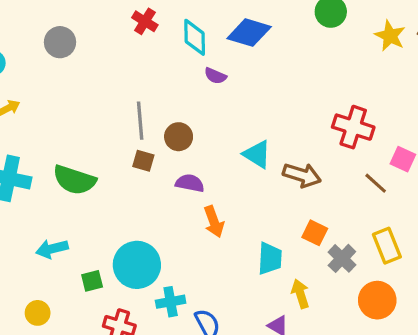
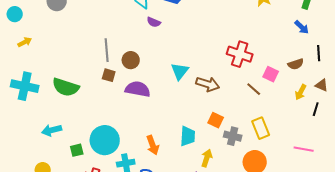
cyan triangle: (257, 154) -> (180, 71), turned 36
purple semicircle: (190, 183) -> (138, 89), size x1.4
orange arrow: (214, 222) -> (153, 145), moved
gray cross: (342, 258) -> (233, 136), turned -30
yellow arrow: (300, 294) -> (207, 158), turned 36

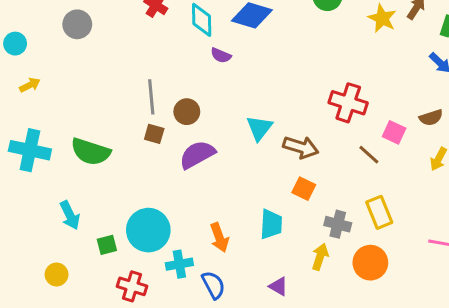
purple semicircle: (138, 89) -> (197, 155), turned -40
orange square: (216, 120) -> (304, 189), moved
cyan arrow: (52, 130) -> (70, 215), turned -102
yellow arrow: (207, 158) -> (320, 257), moved

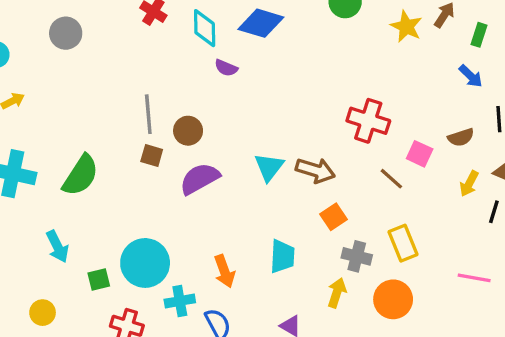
cyan triangle: (259, 128) -> (269, 167), moved
green semicircle: (91, 152) -> (81, 175), turned -75
orange square: (304, 189) -> (334, 217), moved, turned 30

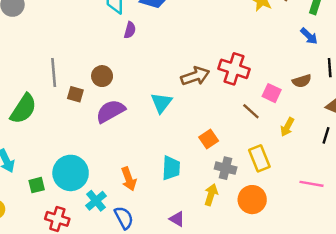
purple semicircle: (226, 68) -> (130, 30), turned -98
gray line: (148, 114) -> (54, 72), moved
brown arrow: (315, 170) -> (195, 76), moved, turned -36
yellow arrow: (469, 184) -> (287, 127), moved
cyan cross: (180, 301) -> (96, 201), turned -30

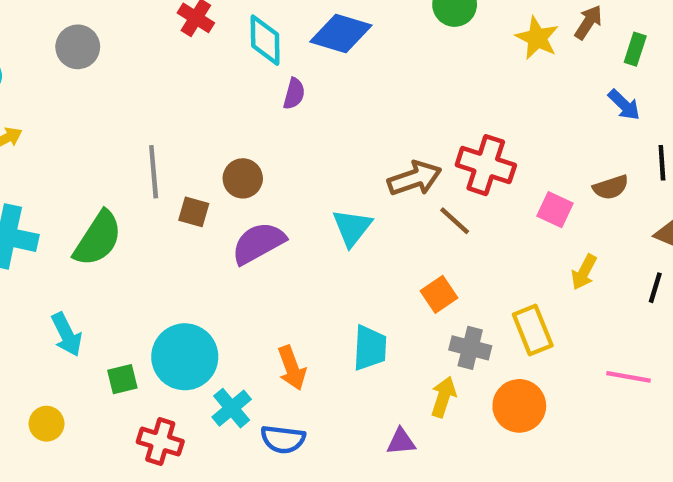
brown line: (251, 111) -> (455, 221), moved
blue semicircle: (124, 218) -> (283, 439), turned 125
purple triangle: (177, 219) -> (401, 442), moved, turned -35

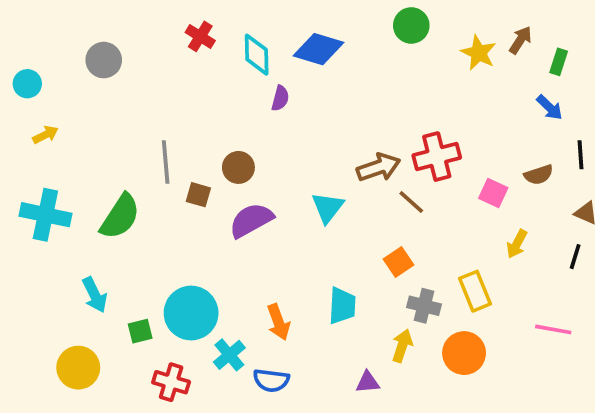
red cross: (486, 165) -> (437, 157), turned -33
yellow circle: (47, 424) -> (78, 368), size x1.5

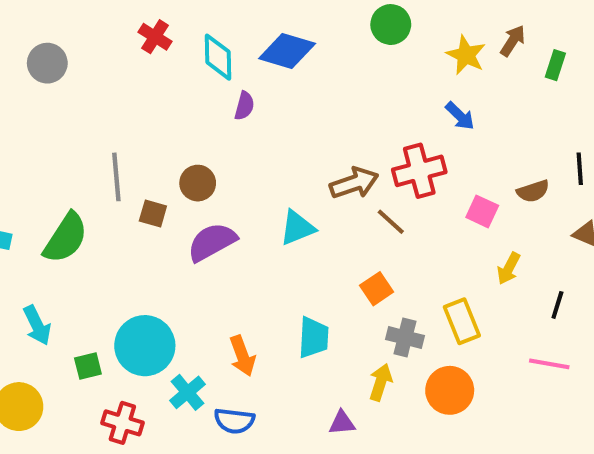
blue arrow: (550, 107) -> (460, 116), moved
cyan triangle: (328, 207) -> (297, 228), turned 30
black line: (575, 257) -> (557, 305), moved

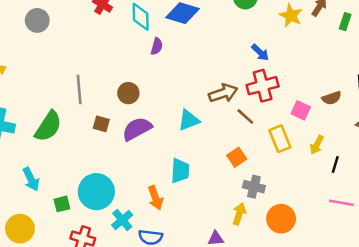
blue arrow: (460, 116) -> (260, 52), moved
brown square: (153, 214) -> (101, 124), moved
black line: (557, 305) -> (335, 165), moved
yellow rectangle: (462, 321) -> (280, 139), moved
cyan trapezoid: (314, 338) -> (180, 171), moved

